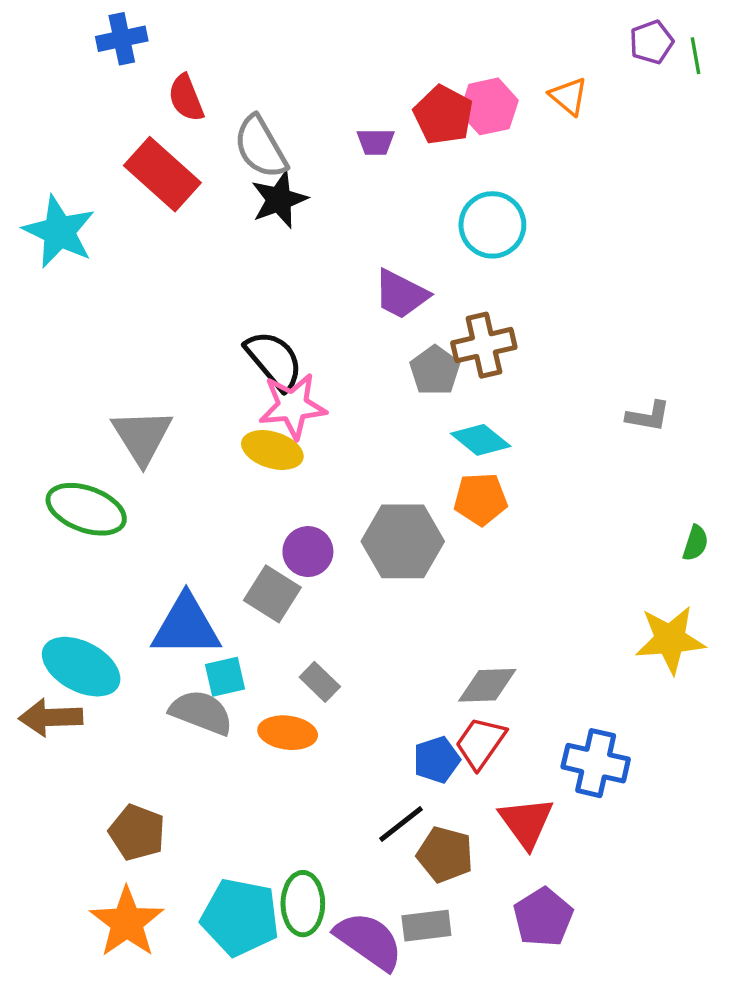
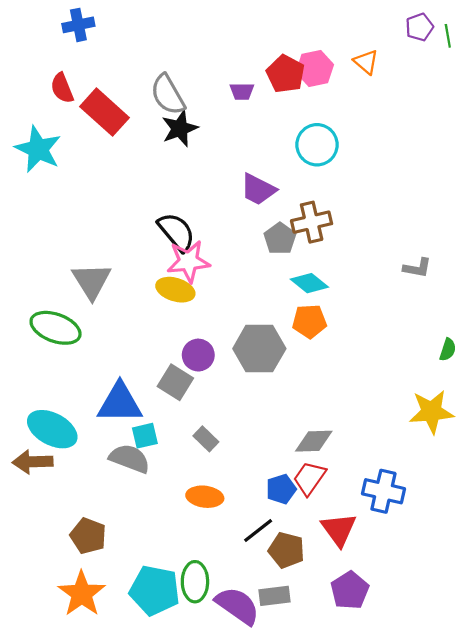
red semicircle: (186, 98) -> (62, 88), moved
orange ellipse: (288, 733) -> (205, 497), moved

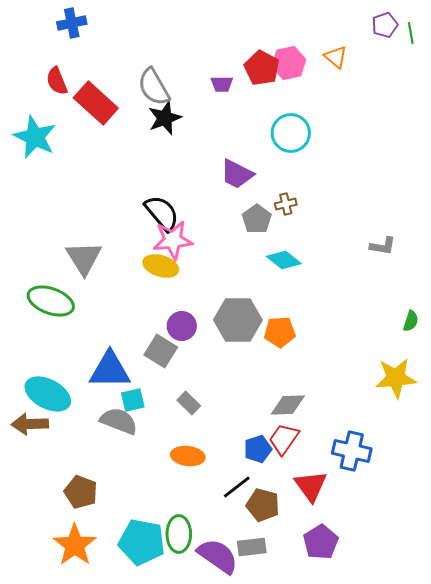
brown cross: (312, 222) -> (286, 204), size x0.6
orange pentagon: (309, 321) -> (280, 332), moved

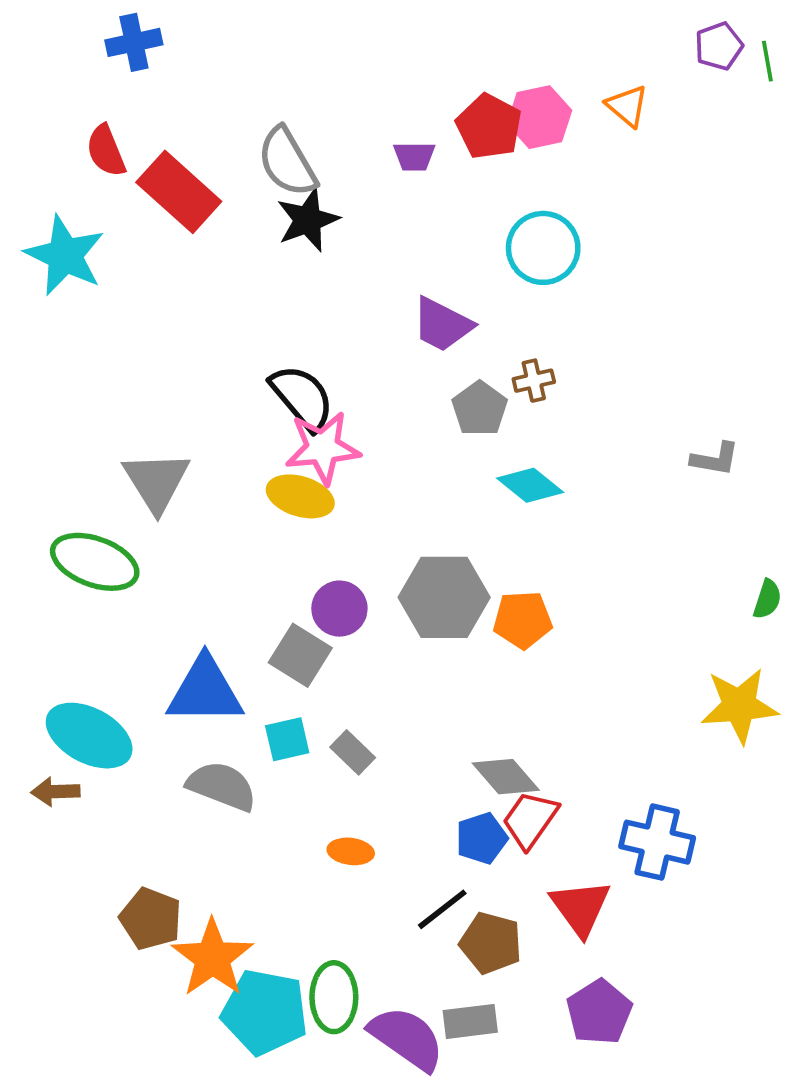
cyan square: (133, 400) -> (287, 739), moved
gray diamond: (288, 405) -> (506, 777), moved, turned 51
brown arrow: (30, 424) -> (55, 792), size x0.7
orange ellipse: (188, 456) -> (351, 851), size x0.7
orange star: (75, 545) -> (212, 958), moved

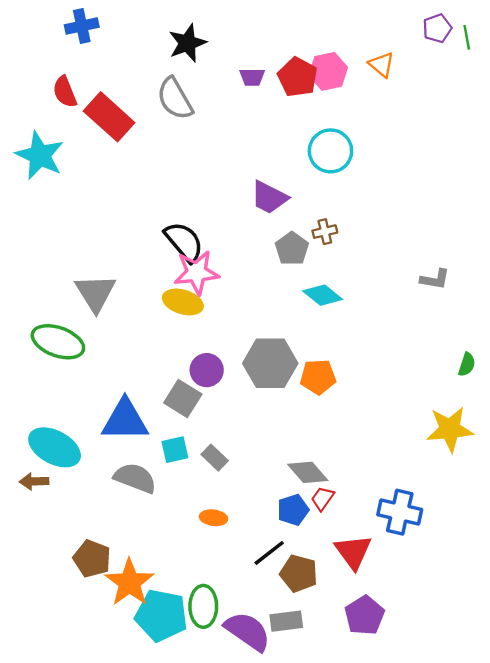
purple trapezoid: (414, 156) -> (252, 77), moved
black star: (308, 220) -> (187, 43), moved
red trapezoid: (530, 820) -> (323, 498), size x0.7

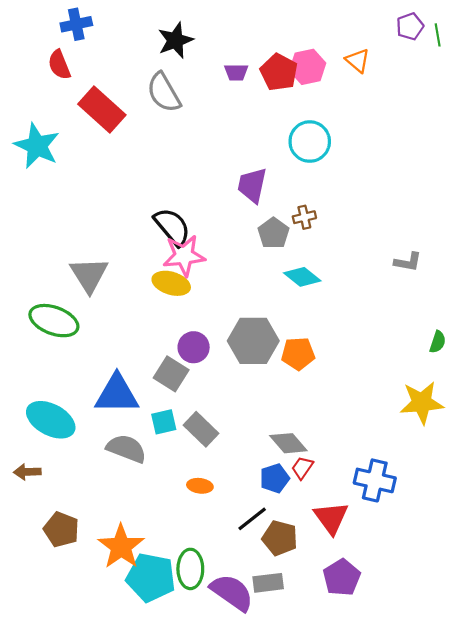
red semicircle: (65, 92) -> (59, 65), moved
purple trapezoid: (269, 197) -> (252, 185), turned 75
gray rectangle: (215, 458) -> (201, 429), size x1.4
brown arrow: (34, 481) -> (27, 472), moved
brown pentagon: (92, 559) -> (61, 530), moved

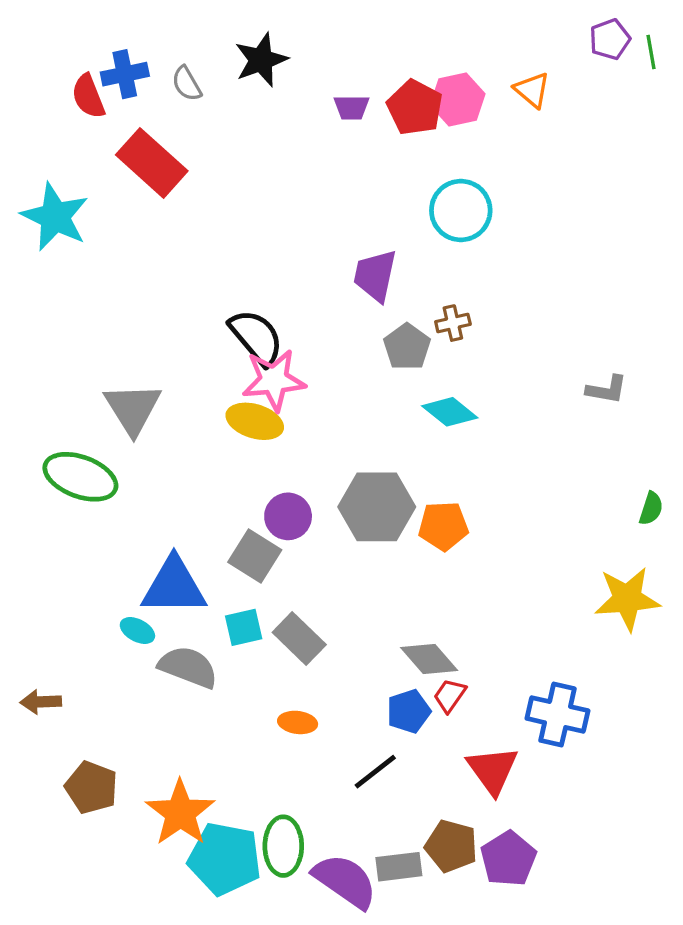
blue cross: (76, 24) -> (125, 74), moved
gray semicircle: (164, 92) -> (187, 84), moved, size x0.6
cyan ellipse: (51, 420) -> (137, 631), moved, size x0.5
brown pentagon: (280, 538) -> (451, 846), moved

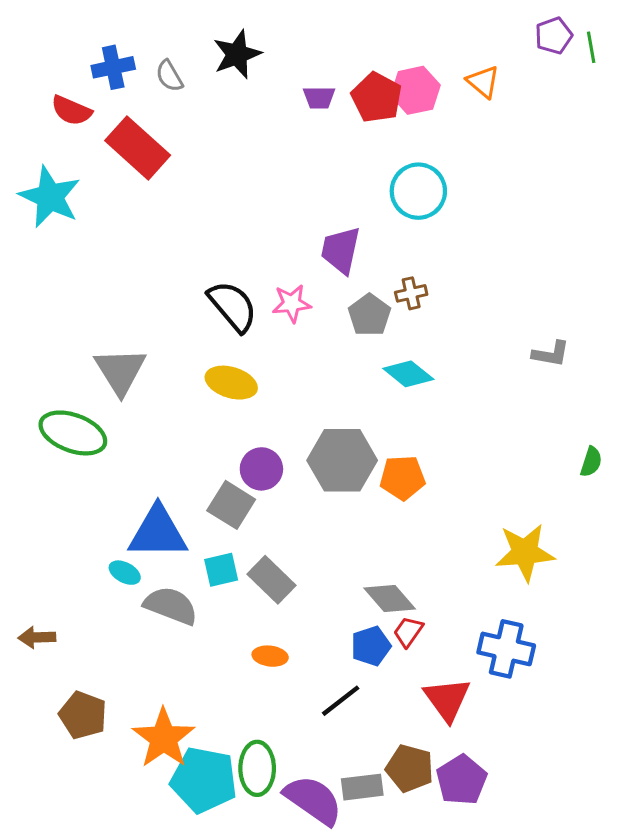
red semicircle: (88, 96) -> (71, 111), moved, turned -45
pink star: (274, 380) -> (292, 303), moved, size x0.7
yellow star: (627, 599) -> (525, 552), moved

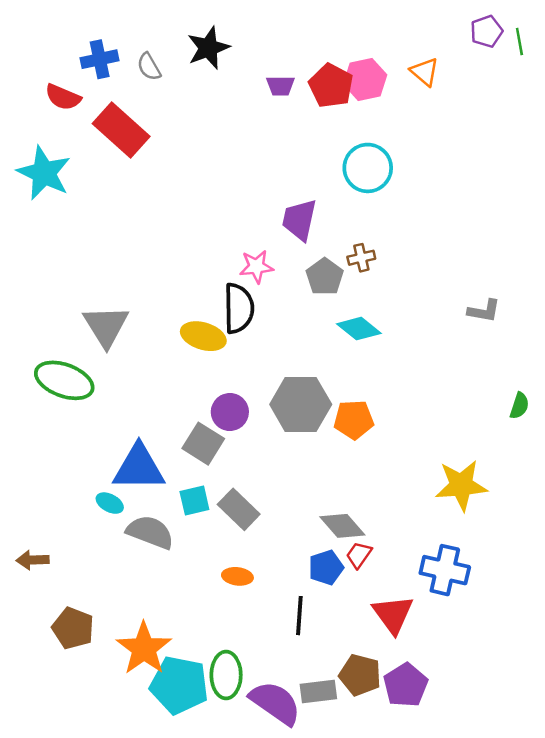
black semicircle: (233, 306) -> (239, 308), moved, turned 39
black line: (341, 701) -> (299, 616), turned -48

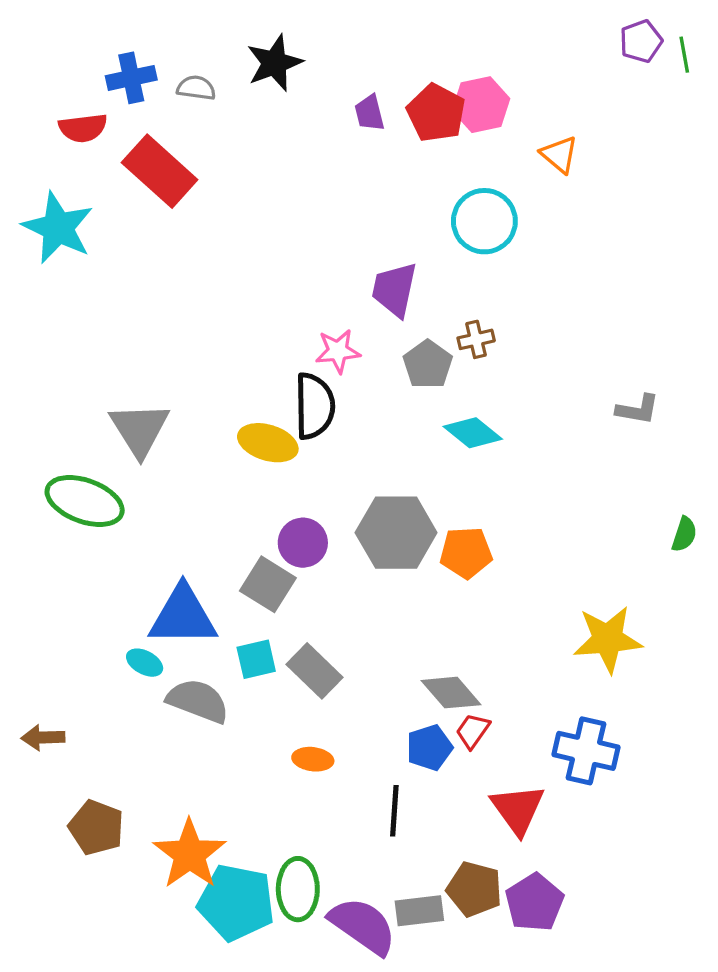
gray semicircle: (149, 67) -> (196, 88), turned 128
orange triangle: (425, 72) -> (559, 155), moved
purple trapezoid: (280, 86) -> (369, 113), turned 76
red semicircle: (63, 97) -> (83, 128), turned -30

